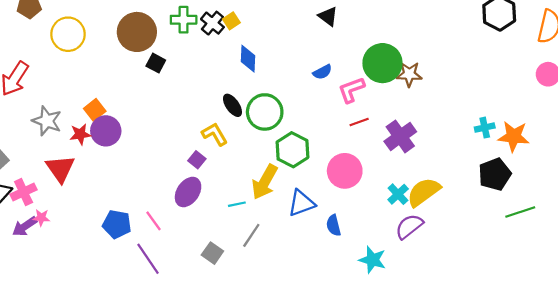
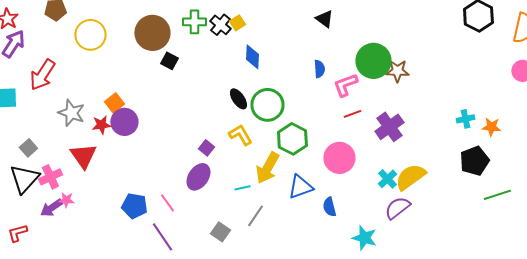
blue semicircle: (322, 72) -> (319, 69), turned -66
yellow L-shape: (215, 134) -> (240, 135), moved
orange star: (514, 136) -> (491, 127), size x0.7

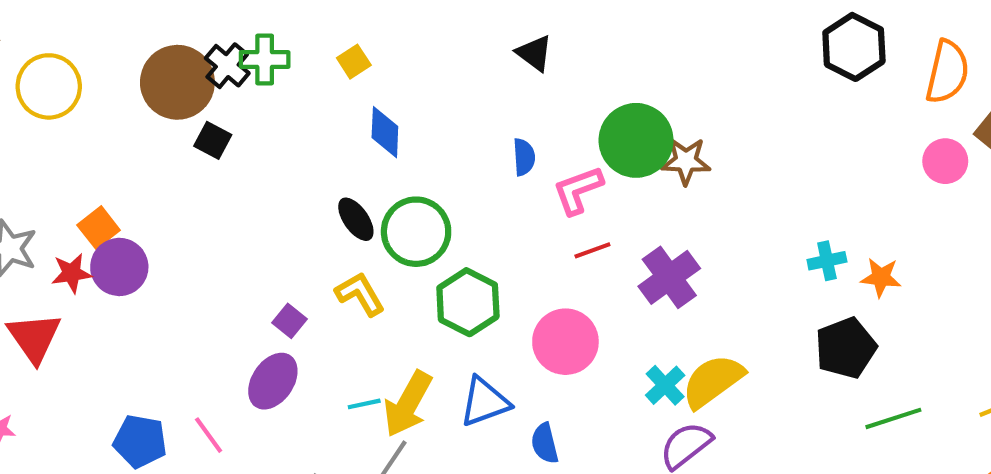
black cross: (220, 25) -> (227, 66), moved
yellow arrow: (267, 168) -> (408, 404), moved

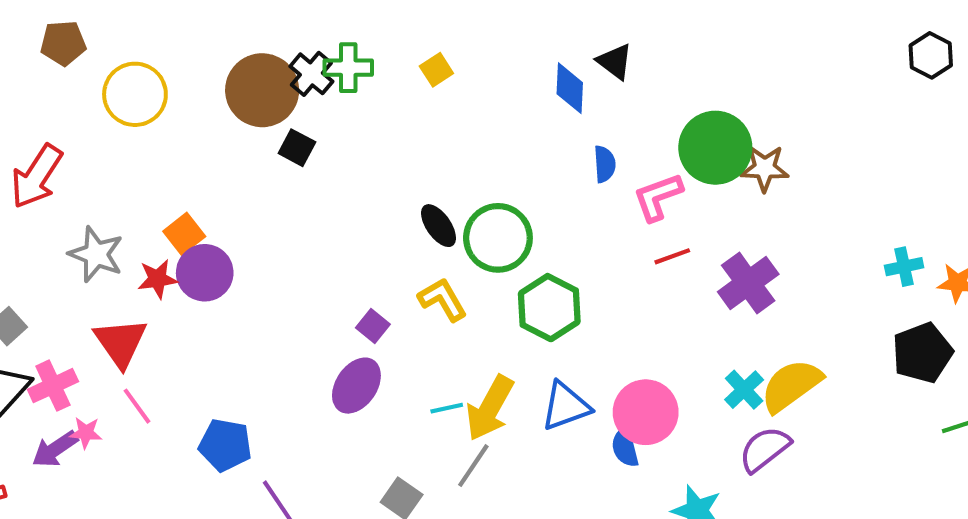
black hexagon: (854, 47) -> (931, 55), size x0.7
blue diamond: (385, 132) -> (570, 88), moved
pink circle: (565, 342) -> (646, 412), moved
pink line: (209, 435) -> (137, 406), moved

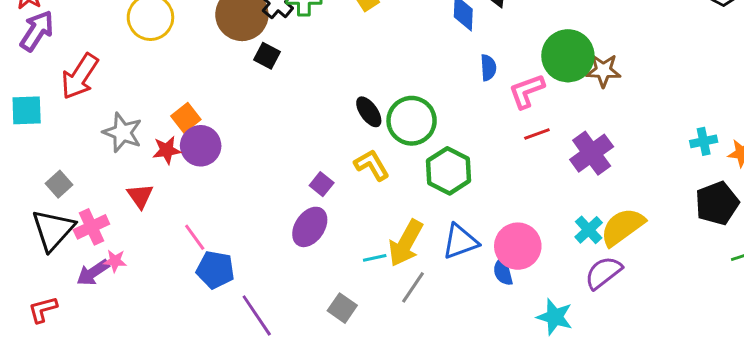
red triangle: (121, 342) -> (140, 196), size x0.7
pink line: (137, 406) -> (195, 237), moved
cyan line: (447, 408) -> (375, 258), moved
gray line: (473, 466) -> (413, 287), moved

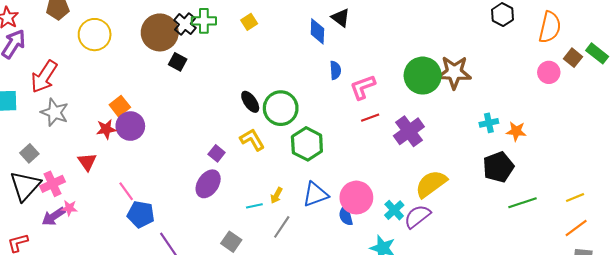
green circle: (568, 56) -> (423, 76), moved
brown star: (603, 71) -> (454, 72), moved, size x1.4
gray star: (122, 132) -> (55, 112), moved
cyan cross: (589, 230) -> (394, 210), moved
yellow arrow: (406, 243) -> (276, 195), size x0.5

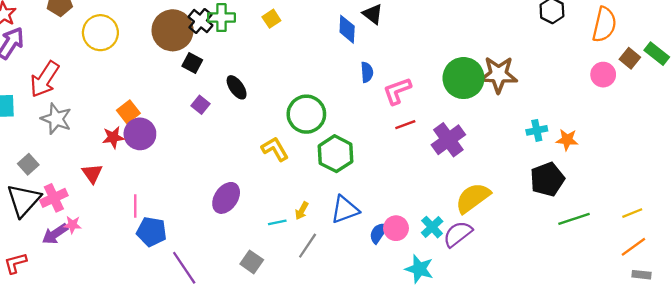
black ellipse: (250, 102) -> (237, 87), moved
purple square: (217, 153) -> (200, 105), moved
pink line: (126, 191) -> (135, 206), turned 36
pink circle: (356, 198) -> (396, 228), moved, size x0.7
blue semicircle: (346, 215) -> (379, 233), turned 48

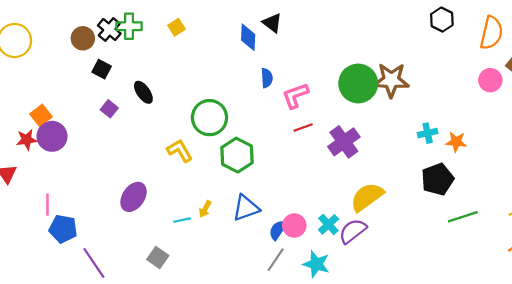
brown circle: (173, 30) -> (83, 38), size x0.6
gray line: (308, 246) -> (276, 260), moved

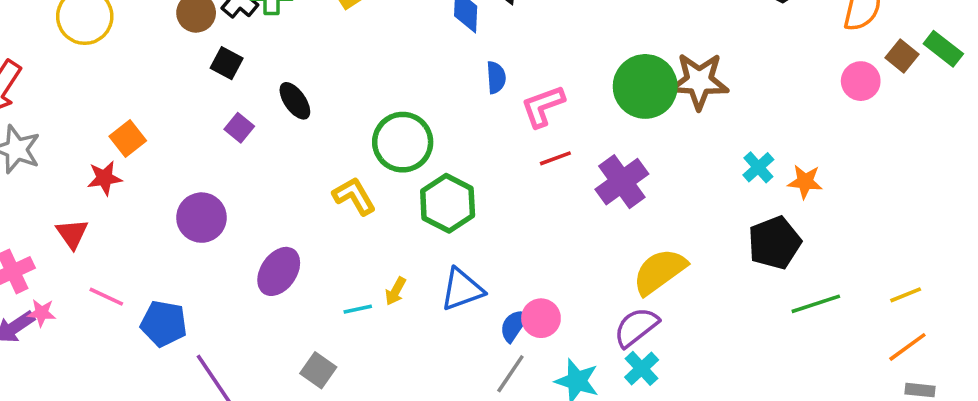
cyan cross: (428, 133) -> (758, 167), turned -30
purple circle: (52, 136) -> (201, 218), moved
pink line: (48, 205) -> (106, 297), moved, turned -65
cyan cross: (328, 224) -> (642, 368), moved

